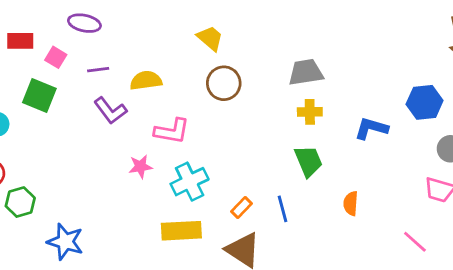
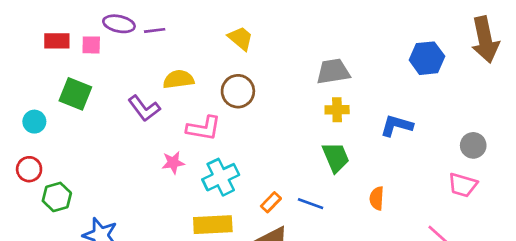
pink square: (56, 57) -> (91, 45), moved, turned -30
purple line: (98, 70) -> (155, 30), moved
brown circle: (224, 83) -> (238, 91), moved
blue hexagon: (425, 102) -> (427, 58), moved
blue line: (282, 209) -> (311, 204), turned -55

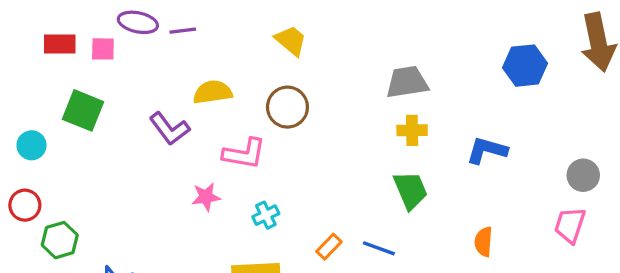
cyan cross: (221, 177) -> (266, 215), size x0.6
pink trapezoid: (463, 185) -> (570, 225), turned 92
orange semicircle: (377, 198) -> (484, 242), moved

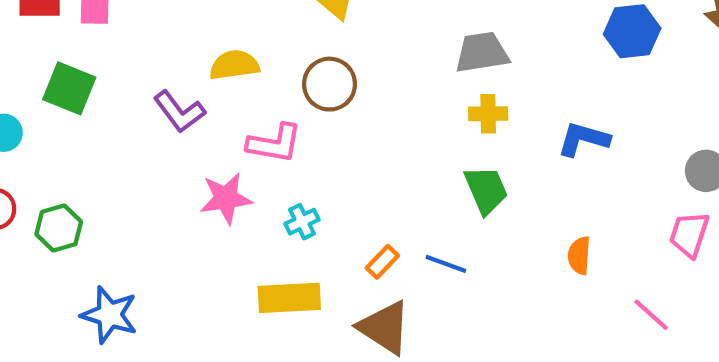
pink star: (206, 197) -> (226, 198), size x1.4
green hexagon: (60, 240) -> (59, 228), moved

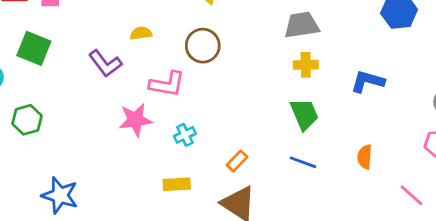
yellow semicircle: (234, 65) -> (141, 33), size x0.7
green hexagon: (59, 228) -> (27, 120), moved
blue line: (446, 264) -> (303, 162), moved
yellow rectangle: (289, 298) -> (177, 184), size x0.7

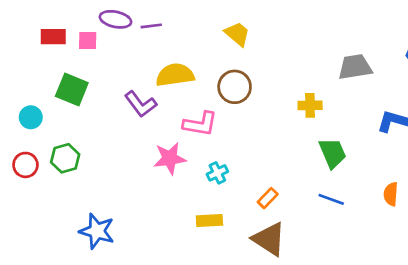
gray trapezoid: (302, 25) -> (355, 67), moved
yellow semicircle: (141, 33) -> (175, 75), size x1.8
yellow cross: (306, 65) -> (310, 105), moved

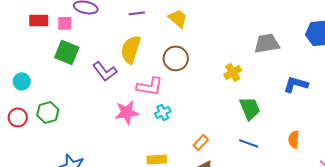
purple line: (151, 26) -> (137, 13), moved
yellow semicircle: (175, 75) -> (131, 49), turned -64
green square: (72, 89) -> (67, 52), moved
yellow cross: (310, 105) -> (233, 72), turned -30
cyan cross: (217, 173) -> (163, 112), moved

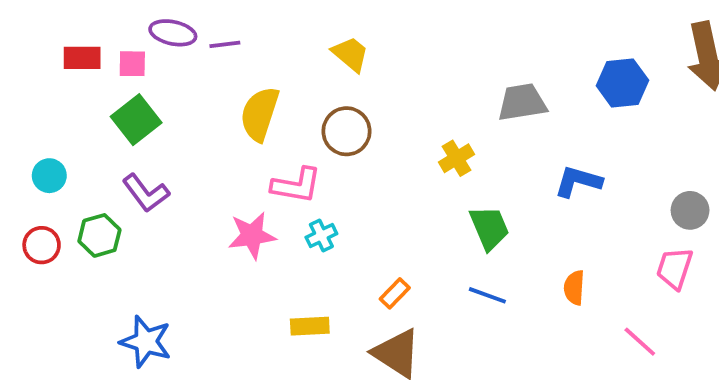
purple line: (137, 13) -> (225, 44), moved
green square: (67, 52) -> (136, 120), turned 30
purple L-shape: (105, 71) -> (146, 193), moved

